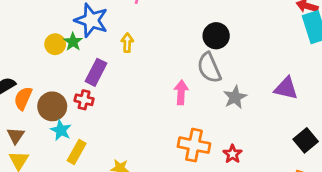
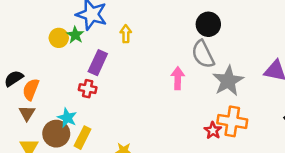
gray star: (235, 97) -> (228, 81), size x1.4
brown circle: (52, 106) -> (56, 134), moved
brown triangle: (16, 136) -> (27, 113), moved
orange cross: (194, 145) -> (232, 121), moved
red star: (233, 154) -> (213, 130), moved

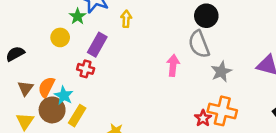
yellow circle: (59, 38) -> (60, 37), moved
gray star: (228, 81) -> (221, 72), size x0.7
orange semicircle: (31, 89) -> (46, 87), moved

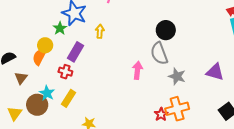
gray star: (221, 72) -> (177, 76), turned -30
orange semicircle: (46, 87) -> (39, 57), moved
brown triangle: (25, 88) -> (21, 78), moved
orange cross: (222, 111) -> (177, 109), turned -30
yellow rectangle: (77, 116) -> (68, 98), moved

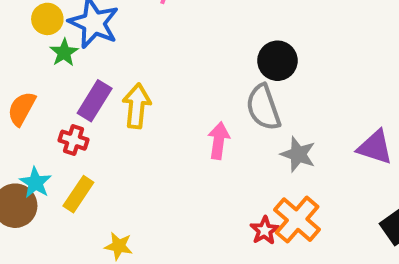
yellow arrow: (100, 31) -> (137, 106), moved, size x1.5
yellow circle: (45, 45) -> (47, 19), moved
orange cross: (177, 109) -> (297, 220), turned -35

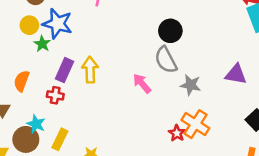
pink arrow: (219, 141) -> (142, 83), turned -40
yellow rectangle: (78, 194) -> (60, 139), moved

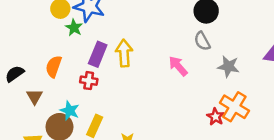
gray semicircle: (166, 60) -> (202, 41), size x0.7

